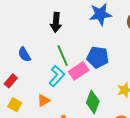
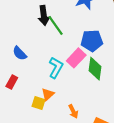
green line: (63, 56) -> (56, 25), moved
green diamond: (93, 102) -> (95, 69), moved
yellow square: (15, 105) -> (38, 103), moved

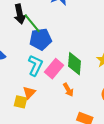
blue pentagon: (92, 41) -> (41, 39), moved
pink rectangle: (76, 58) -> (54, 69), moved
orange arrow: (73, 111) -> (68, 90), moved

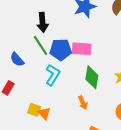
green line: (32, 23) -> (40, 45), moved
pink rectangle: (54, 69) -> (82, 49), moved, turned 48
orange triangle: (29, 93) -> (44, 113), moved, turned -32

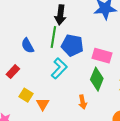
green line: (40, 45) -> (53, 37), turned 30
pink rectangle: (82, 49) -> (102, 56), moved
yellow square: (34, 110) -> (26, 95), moved

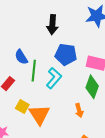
green line: (53, 37) -> (34, 71), moved
orange triangle: (43, 104) -> (39, 115), size x1.6

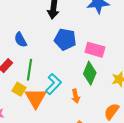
green line: (34, 71) -> (29, 70), moved
cyan L-shape: (54, 78) -> (53, 84), moved

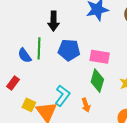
green line: (29, 70) -> (39, 48), moved

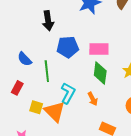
green line: (39, 48) -> (47, 71), moved

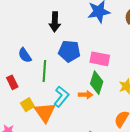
red rectangle: (17, 88) -> (12, 82), turned -64
orange arrow: (93, 99) -> (86, 95), moved, turned -72
yellow square: (36, 107) -> (27, 105), turned 32

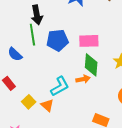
green line: (44, 71) -> (32, 35), moved
cyan L-shape: (61, 97) -> (60, 86), turned 35
orange triangle: (45, 112) -> (47, 105), size x0.6

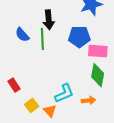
blue pentagon: (57, 40) -> (79, 37), moved
blue semicircle: (15, 54) -> (22, 35), moved
orange arrow: (83, 79) -> (89, 100), moved

